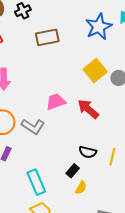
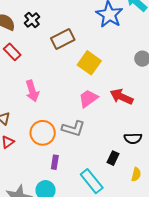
yellow square: (95, 70) -> (89, 63), moved
black rectangle: (73, 171) -> (113, 158), moved

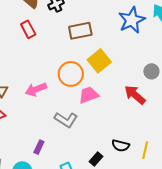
pink arrow: (32, 91) -> (36, 89), moved, turned 70
red arrow: (122, 97) -> (135, 95), moved
orange circle: (43, 133) -> (71, 74), moved

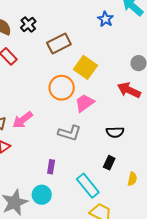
blue star: (132, 20) -> (105, 19), size x0.6
pink arrow: (36, 89) -> (23, 120), moved
black semicircle: (121, 146) -> (115, 132), moved

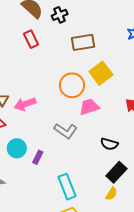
black rectangle: (109, 163) -> (116, 172), moved, size x1.5
cyan circle: (42, 195) -> (17, 148), moved

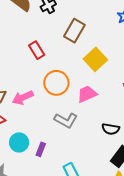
red rectangle: (31, 39) -> (37, 50), moved
brown rectangle: (83, 42) -> (74, 31), turned -45
orange circle: (72, 85) -> (56, 83), moved

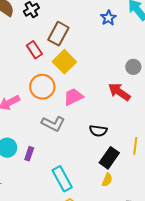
red rectangle: (37, 50) -> (34, 50), moved
yellow square: (95, 59) -> (64, 62), moved

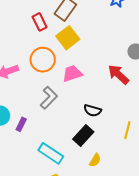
gray L-shape: (53, 124) -> (49, 98), turned -80
black rectangle: (109, 158) -> (83, 135), moved
cyan rectangle: (62, 179) -> (51, 153), turned -35

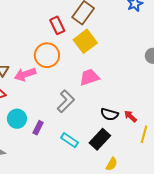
orange circle: (43, 60) -> (47, 55), moved
red arrow: (118, 74) -> (130, 116), moved, size x0.6
cyan rectangle: (51, 153) -> (70, 140), moved, size x0.7

